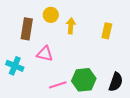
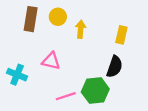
brown rectangle: (27, 29) -> (31, 19), moved
black semicircle: (116, 82) -> (115, 67), moved

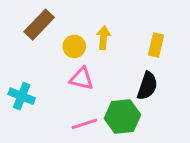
yellow circle: (58, 17) -> (74, 46), moved
brown rectangle: (31, 19) -> (39, 25), turned 35
pink triangle: (51, 61) -> (82, 79), moved

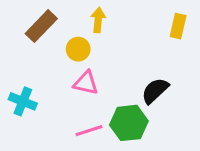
yellow arrow: (103, 38) -> (98, 20), moved
yellow rectangle: (156, 45) -> (178, 26), moved
black semicircle: (147, 86) -> (155, 91), turned -152

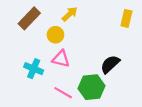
yellow arrow: (98, 20) -> (70, 14), turned 42
cyan cross: (23, 101) -> (34, 69), moved
pink line: (89, 131) -> (63, 93), turned 48

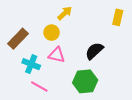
brown rectangle: (29, 18) -> (18, 39), moved
black semicircle: (110, 64) -> (94, 51), moved
pink line: (63, 93) -> (39, 86), moved

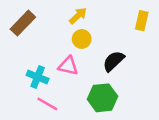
yellow circle: (52, 33) -> (82, 39), moved
brown rectangle: (18, 39) -> (23, 23), moved

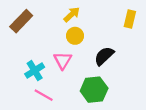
pink triangle: (68, 66) -> (63, 60), turned 48
cyan cross: (38, 77) -> (35, 71), turned 36

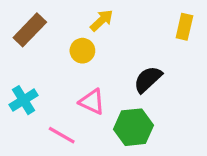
yellow circle: (75, 36) -> (82, 51), moved
pink triangle: (63, 60) -> (92, 102), moved, turned -36
cyan cross: (35, 71) -> (23, 100), moved

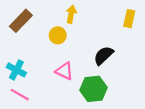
yellow arrow: (102, 20) -> (71, 14), turned -36
cyan cross: (23, 100) -> (16, 70), turned -30
pink line: (62, 135) -> (20, 95), moved

